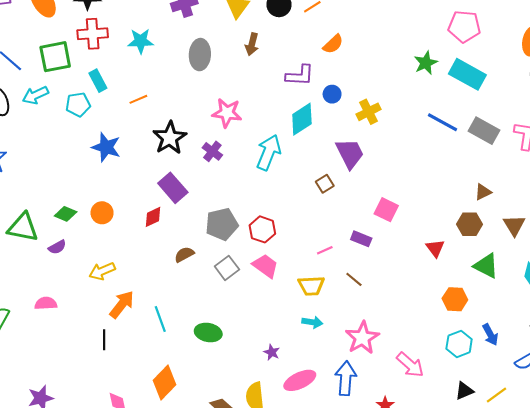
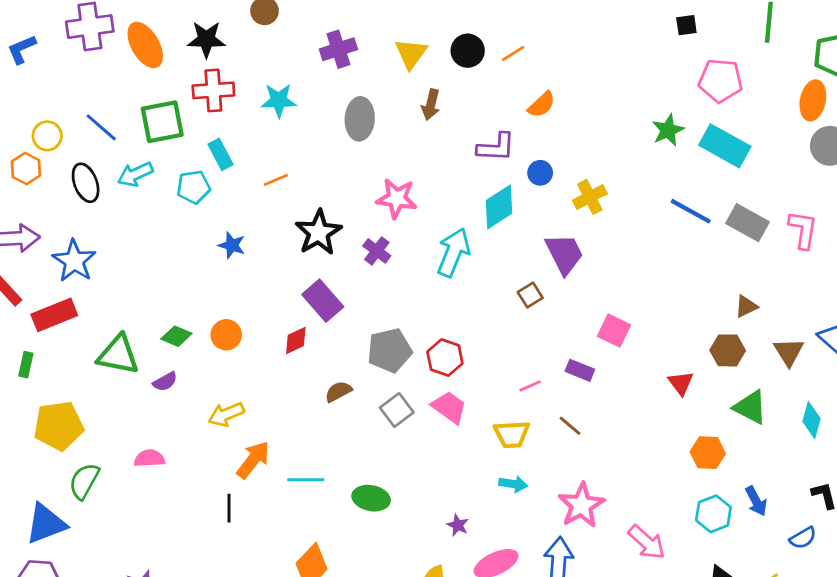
blue star: (106, 147) -> (232, 245), size x0.7
cyan line: (160, 319) -> (306, 480), turned -70

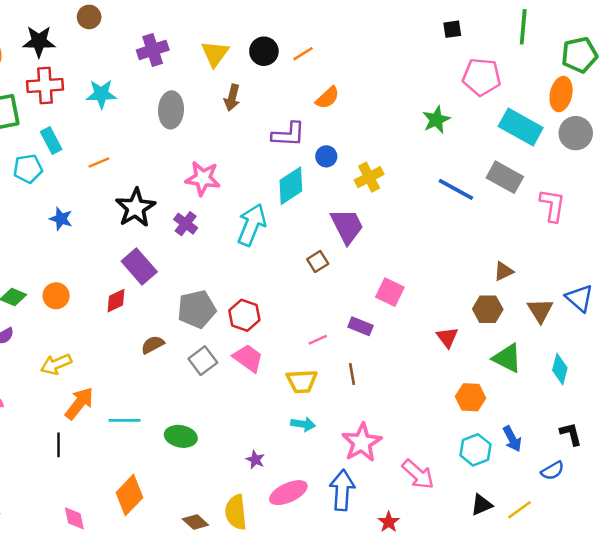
cyan rectangle: (725, 146) -> (521, 127), moved
gray rectangle: (748, 223) -> (505, 177), moved
brown line: (570, 426) -> (352, 374), turned 40

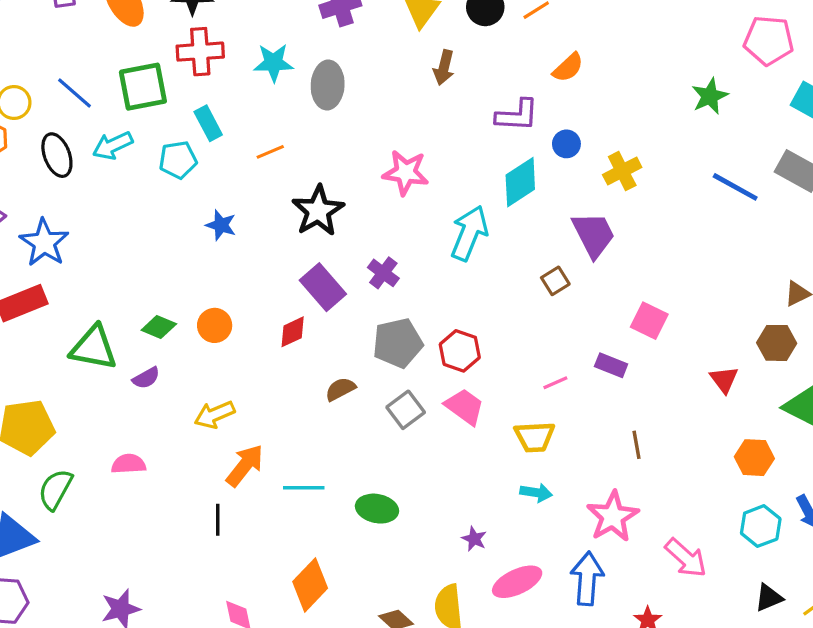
gray ellipse: (171, 110) -> (328, 85), moved
purple cross: (186, 224) -> (383, 273), moved
brown line: (352, 374) -> (637, 445), moved

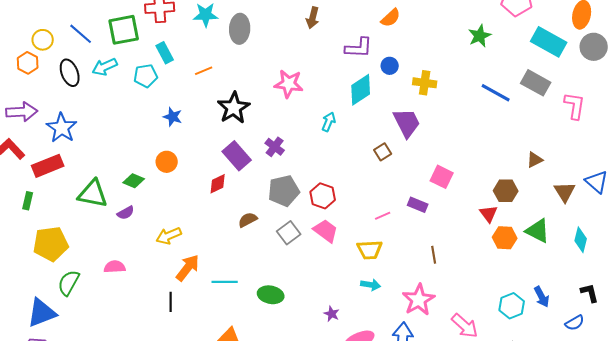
yellow cross: (622, 171) -> (425, 83), turned 35
cyan arrow: (469, 233) -> (329, 122), size x0.6
orange circle: (215, 325) -> (167, 162), moved
brown hexagon: (777, 343) -> (506, 191), moved
orange hexagon: (754, 458) -> (505, 238), moved

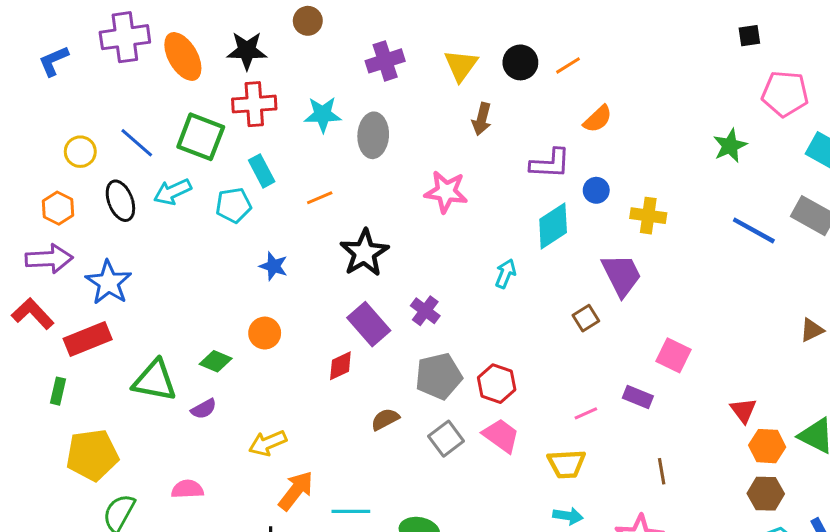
green square: (124, 30) -> (201, 137), turned 32
orange hexagon: (28, 63) -> (58, 208), moved
pink star: (289, 84) -> (446, 192), moved
brown hexagon: (506, 191) -> (766, 494), moved

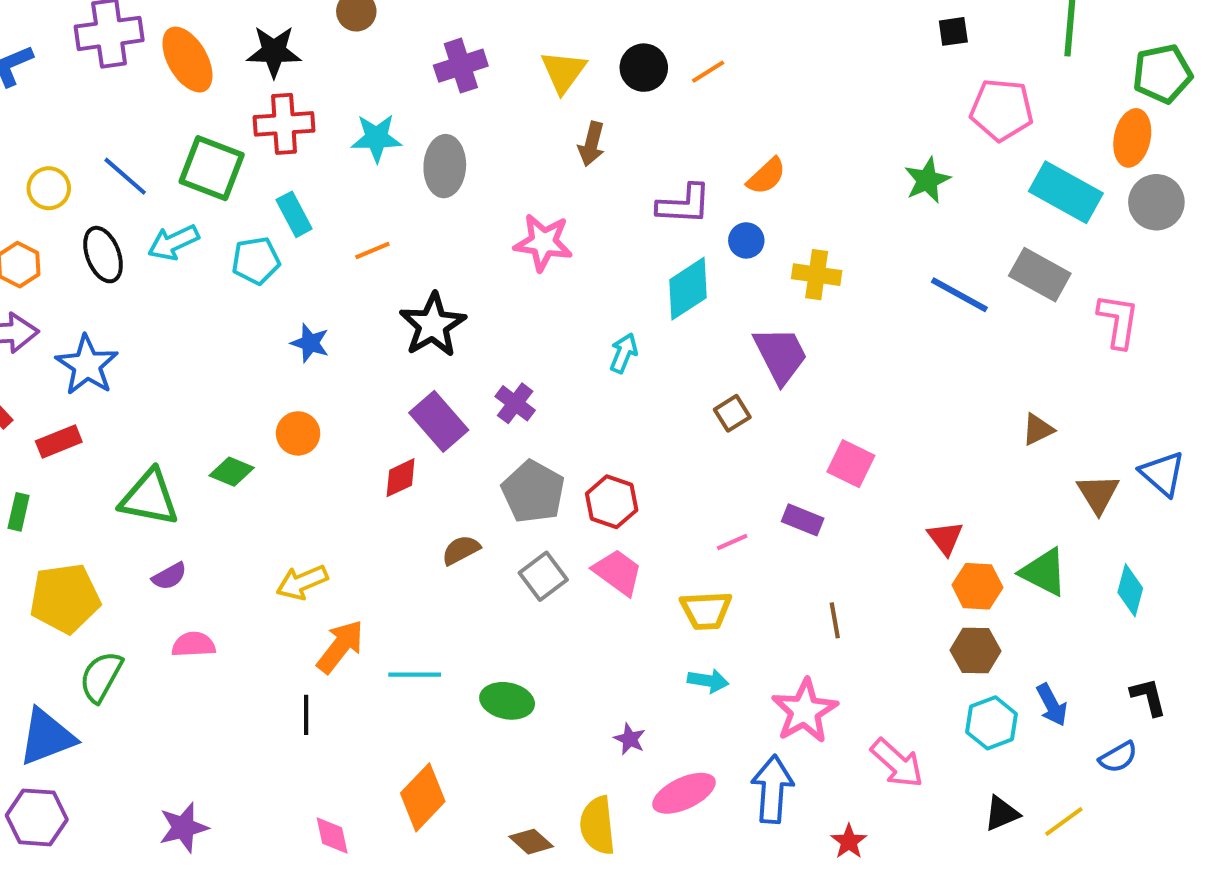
orange semicircle: (598, 119) -> (766, 176), moved
red rectangle: (88, 339) -> (59, 441), size x0.7
gray pentagon: (439, 376) -> (533, 492), turned -30
purple semicircle: (204, 409) -> (169, 576), moved

